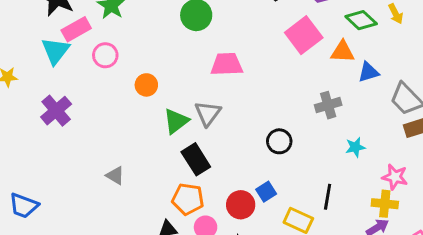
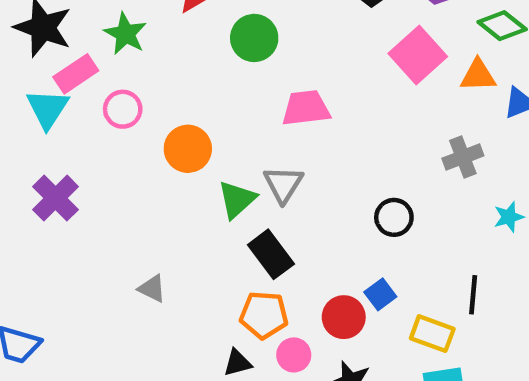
orange circle: (146, 85) -> (188, 149), size x1.4

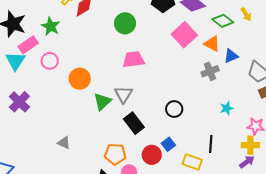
green circle: (254, 38) -> (125, 23), moved
orange triangle: (478, 75) -> (212, 44), turned 30
gray cross: (463, 157) -> (210, 71), moved
black rectangle: (271, 254) -> (134, 123), moved

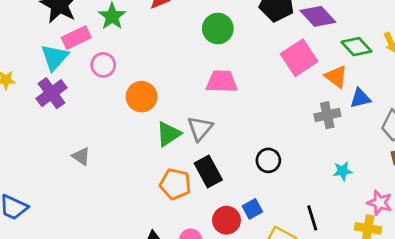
purple cross: (19, 102) -> (51, 93), moved
gray triangle: (64, 143) -> (81, 156), moved
black line: (211, 144) -> (312, 218), turned -30
orange pentagon: (115, 154) -> (175, 184), moved

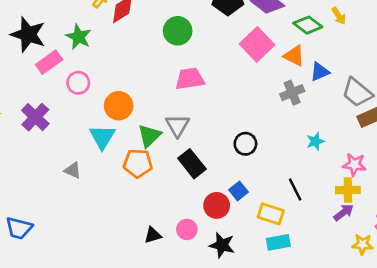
cyan triangle: (55, 57) -> (102, 137), moved
orange pentagon: (175, 184) -> (138, 163), moved

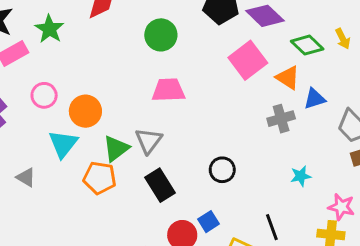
pink circle: (78, 83) -> (44, 95), moved

